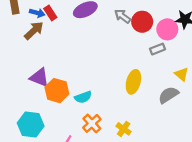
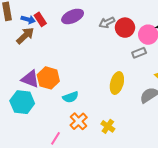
gray arrow: (122, 16) -> (107, 23), turned -63
orange hexagon: (57, 91) -> (48, 78), moved
cyan hexagon: (31, 125) -> (22, 102), moved

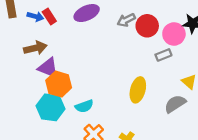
brown arrow: (25, 36) -> (35, 48), moved, turned 30
purple triangle: (30, 79) -> (48, 68), moved
cyan hexagon: (22, 102) -> (50, 107), moved

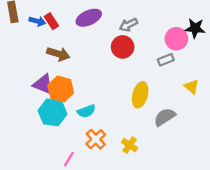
red circle: (147, 26) -> (123, 47), moved
brown arrow: (35, 48) -> (58, 54), moved, turned 30
purple triangle: (48, 68) -> (43, 84), moved
gray semicircle: (175, 104) -> (165, 117), moved

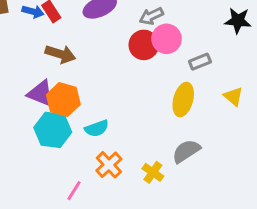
pink circle: (176, 39) -> (167, 39), moved
yellow ellipse: (140, 95) -> (183, 100), moved
gray semicircle: (165, 117) -> (186, 151), moved

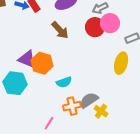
brown arrow: (60, 54) -> (60, 30), moved, turned 30
cyan hexagon: (53, 130) -> (15, 83), moved
gray semicircle: (186, 151) -> (89, 100), moved
orange cross: (109, 165) -> (72, 106), turned 30

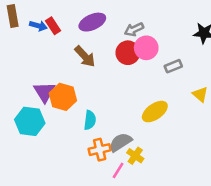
purple triangle: (27, 59) -> (44, 92), turned 36
yellow ellipse: (121, 63) -> (155, 112), moved, turned 40
cyan semicircle: (64, 82) -> (90, 120), turned -63
pink line: (49, 123) -> (118, 170), moved

